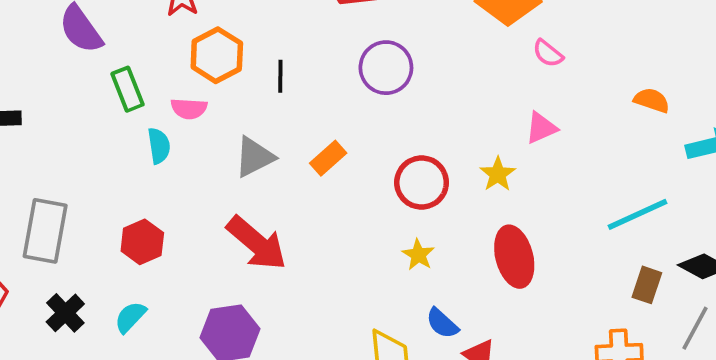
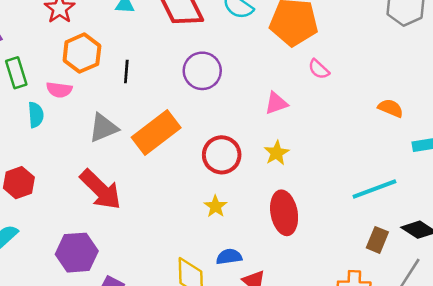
pink triangle: (541, 128) -> (276, 103), moved
orange rectangle: (328, 158) -> (156, 133), size x1.8
blue semicircle: (442, 323) -> (229, 257), turned 125

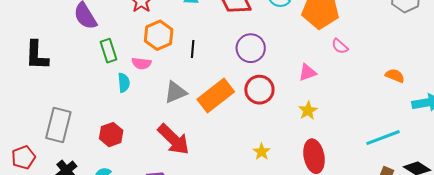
red circle: (222, 155) -> (259, 90), moved

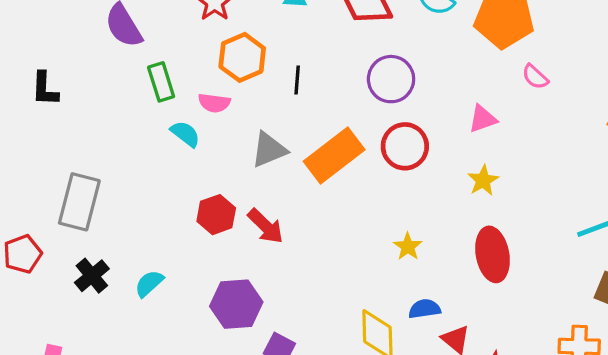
black L-shape: (37, 55) -> (45, 89), size x0.7
cyan semicircle: (124, 83) -> (185, 134), turned -48
red hexagon: (111, 135) -> (216, 215), moved
red arrow: (174, 139) -> (266, 226), size x0.7

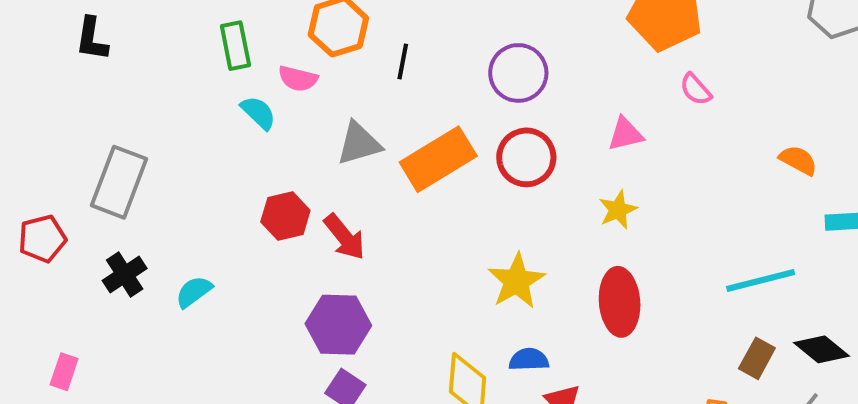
yellow star: (408, 247) -> (516, 281), size x1.6
purple hexagon: (236, 304) -> (338, 325), moved

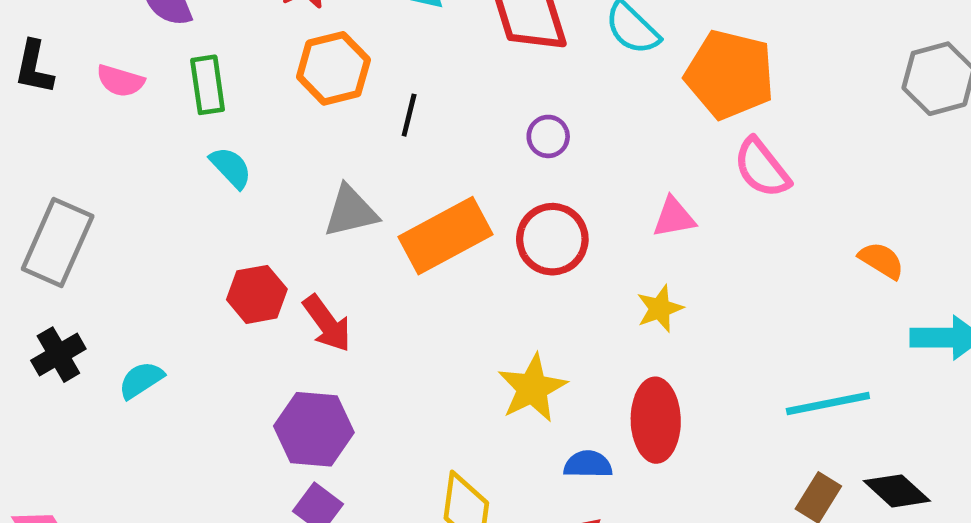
purple circle: (518, 73) -> (548, 136), size x0.6
pink semicircle: (298, 79) -> (120, 81), moved
pink semicircle: (696, 89) -> (762, 168), size x1.5
blue semicircle: (529, 360) -> (588, 464), moved

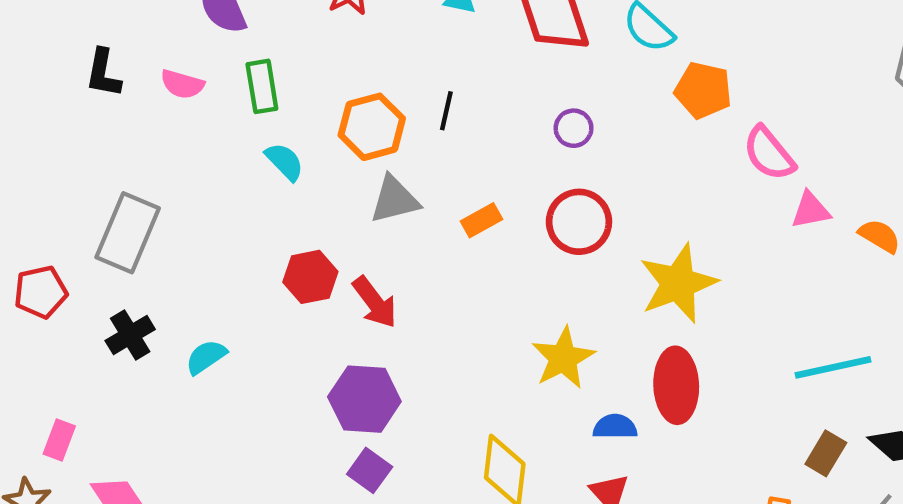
orange hexagon: (333, 68) -> (372, 127), moved
orange pentagon: (730, 75) -> (703, 90), moved, size x0.7
pink triangle: (674, 217) -> (811, 210), moved
orange rectangle: (446, 236) -> (481, 220), size x0.5
yellow star: (660, 309) -> (678, 283), size x1.8

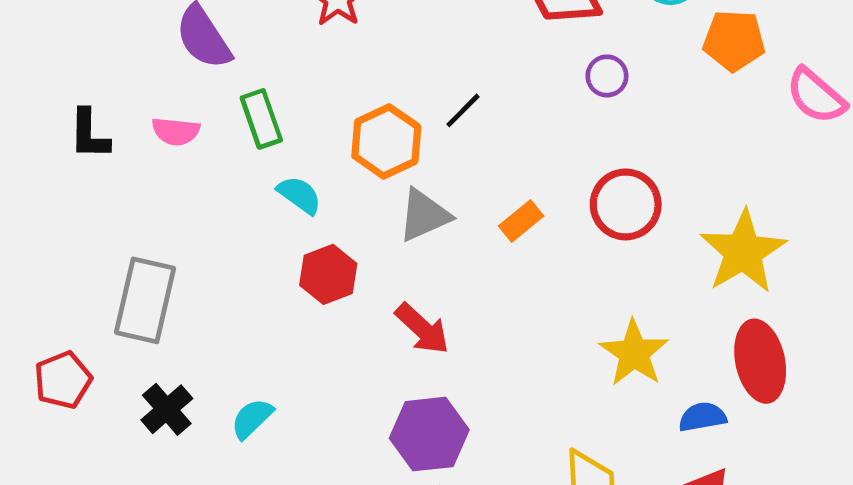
black line: (446, 111) -> (463, 110), turned 42
purple circle: (574, 128) -> (607, 76), moved
red hexagon: (310, 277) -> (328, 274), moved

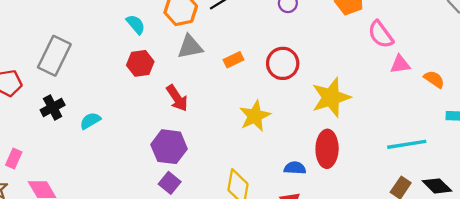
yellow star: (634, 353) -> (255, 116), moved

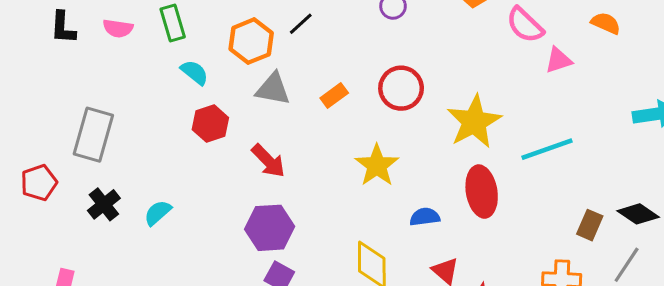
gray triangle: (190, 47) -> (273, 89), turned 32
orange semicircle: (434, 79) -> (606, 23), moved
cyan line: (407, 144) -> (547, 149), moved
blue semicircle: (295, 168) -> (425, 217), moved

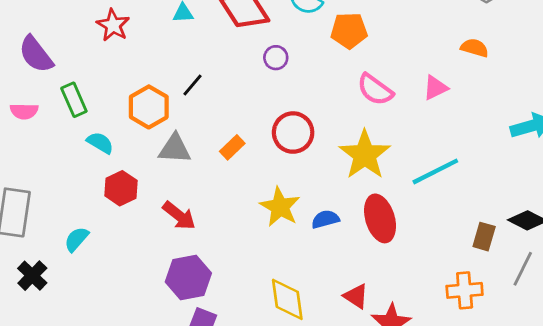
pink semicircle: (525, 25) -> (375, 90), moved
cyan semicircle: (158, 213) -> (76, 239), moved
blue semicircle: (425, 217) -> (325, 219), moved

